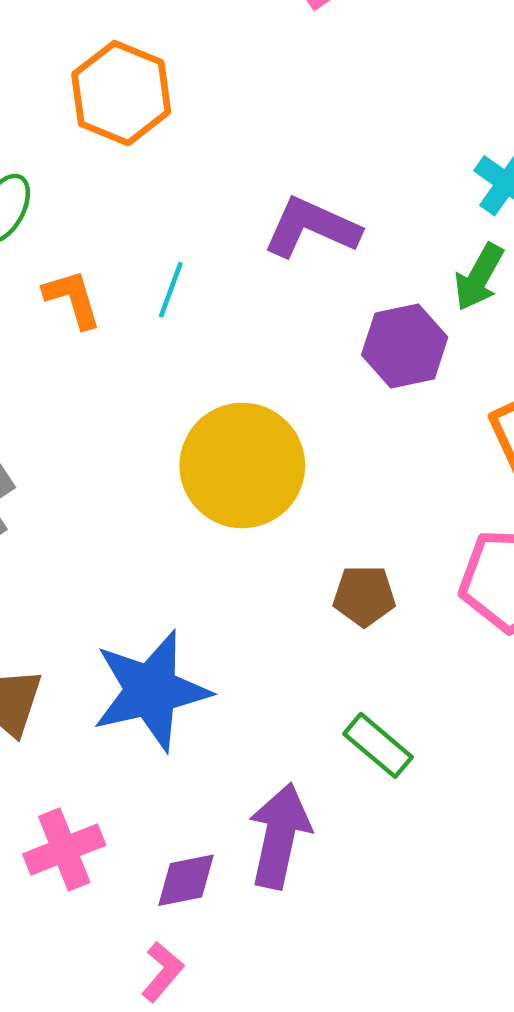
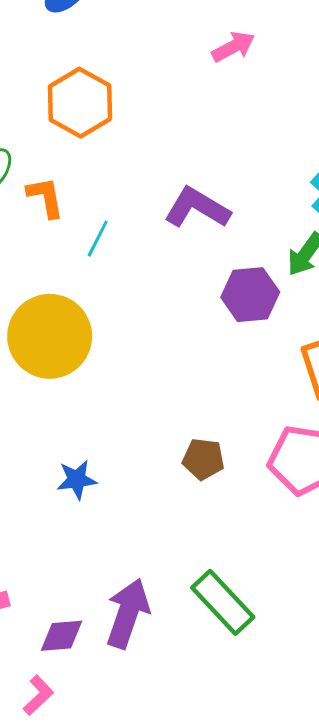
orange L-shape: (72, 299) -> (45, 197), moved
yellow circle: (242, 465) -> (50, 336), moved
blue star: (151, 691) -> (77, 480), moved, size x0.5
green rectangle: (378, 745) -> (223, 602), moved, size x1.4

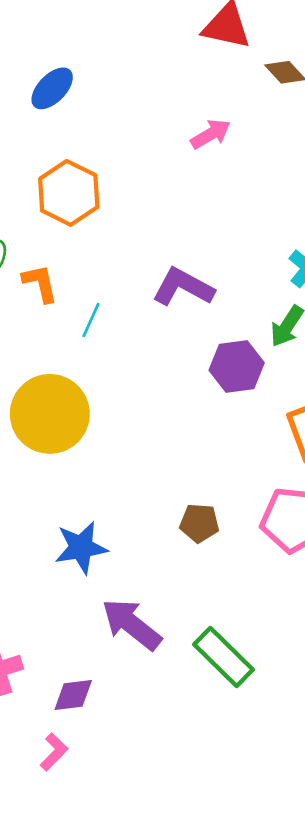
blue star: (77, 480) -> (81, 548), size x1.4
purple arrow: (128, 613) -> (132, 624), moved, turned -68

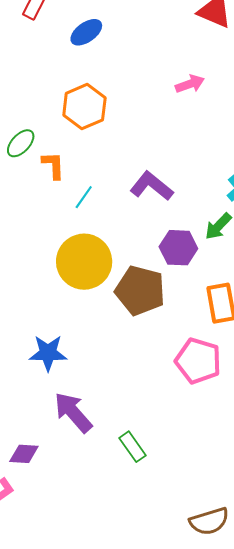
yellow circle: (50, 414) -> (84, 262), moved
brown pentagon: (199, 523) -> (140, 290), moved, size x1.8
green rectangle: (224, 657) -> (133, 447), size x0.7

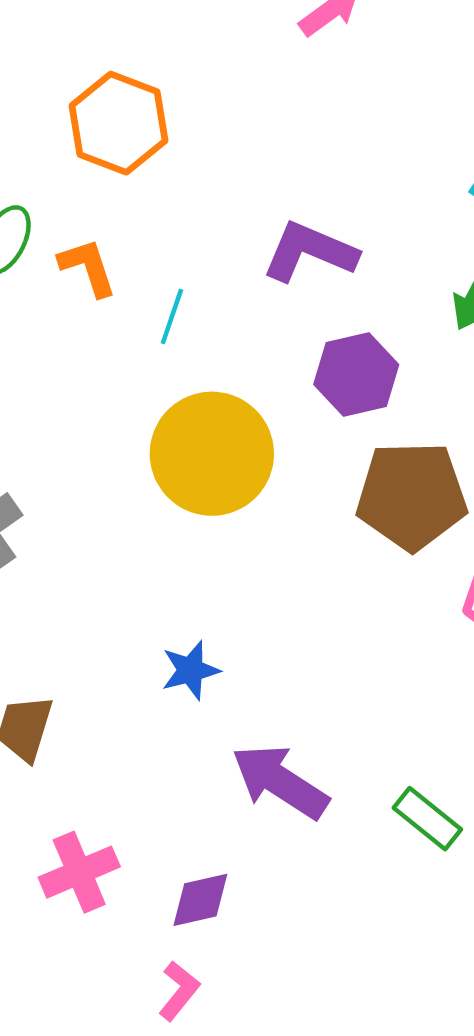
purple hexagon: (178, 248) -> (356, 374), moved
brown pentagon: (140, 290) -> (412, 496), moved
blue star: (48, 353) -> (190, 670), size x0.7

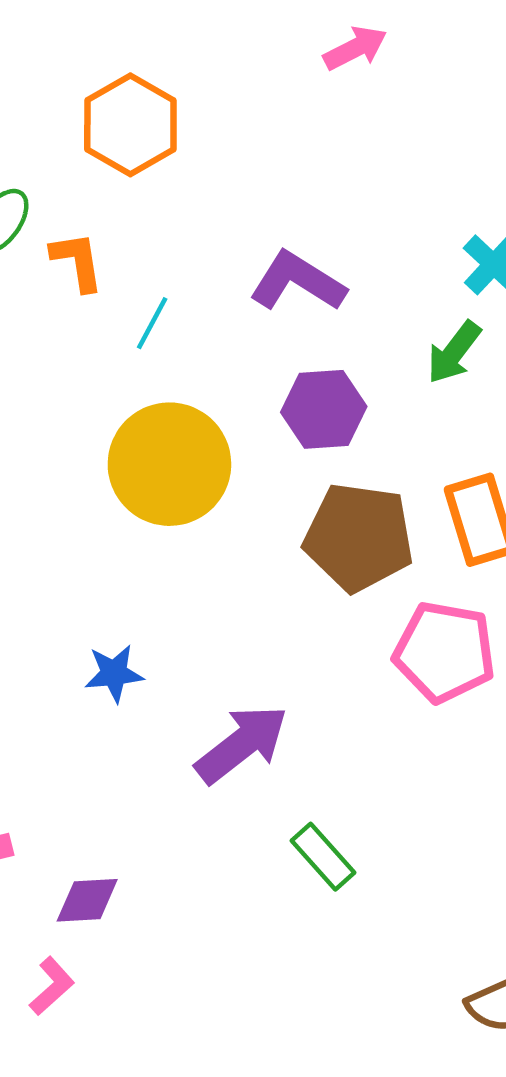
purple arrow: (280, 782) -> (242, 744), moved, turned 100

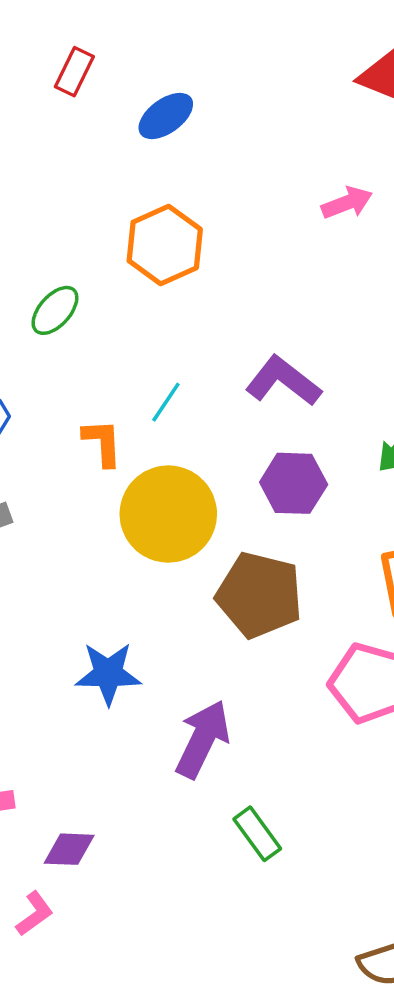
orange L-shape: (77, 261) -> (102, 443), moved
brown pentagon: (359, 537) -> (259, 595), moved
blue star: (114, 673) -> (108, 674), size x1.4
purple arrow: (242, 744) -> (203, 739), turned -32

